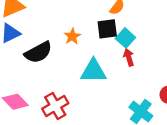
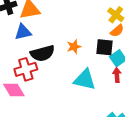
red cross: (55, 106) -> (26, 69), moved

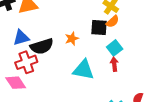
blue triangle: (23, 32) -> (21, 38), moved
black square: (104, 47) -> (99, 28), moved

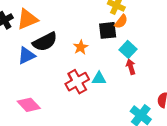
black semicircle: (42, 46) -> (45, 42), moved
red cross: (26, 62) -> (77, 82), moved
cyan triangle: (83, 70) -> (99, 78), size x0.6

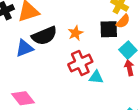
orange star: (81, 47) -> (75, 33), moved
red cross: (77, 82) -> (80, 63), moved

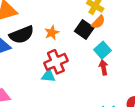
black square: (109, 29) -> (84, 30), turned 36
cyan triangle: (96, 77) -> (48, 76), moved

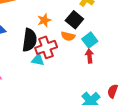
orange semicircle: (98, 22) -> (68, 36), moved, turned 56
black semicircle: (22, 35) -> (30, 40), moved, turned -65

